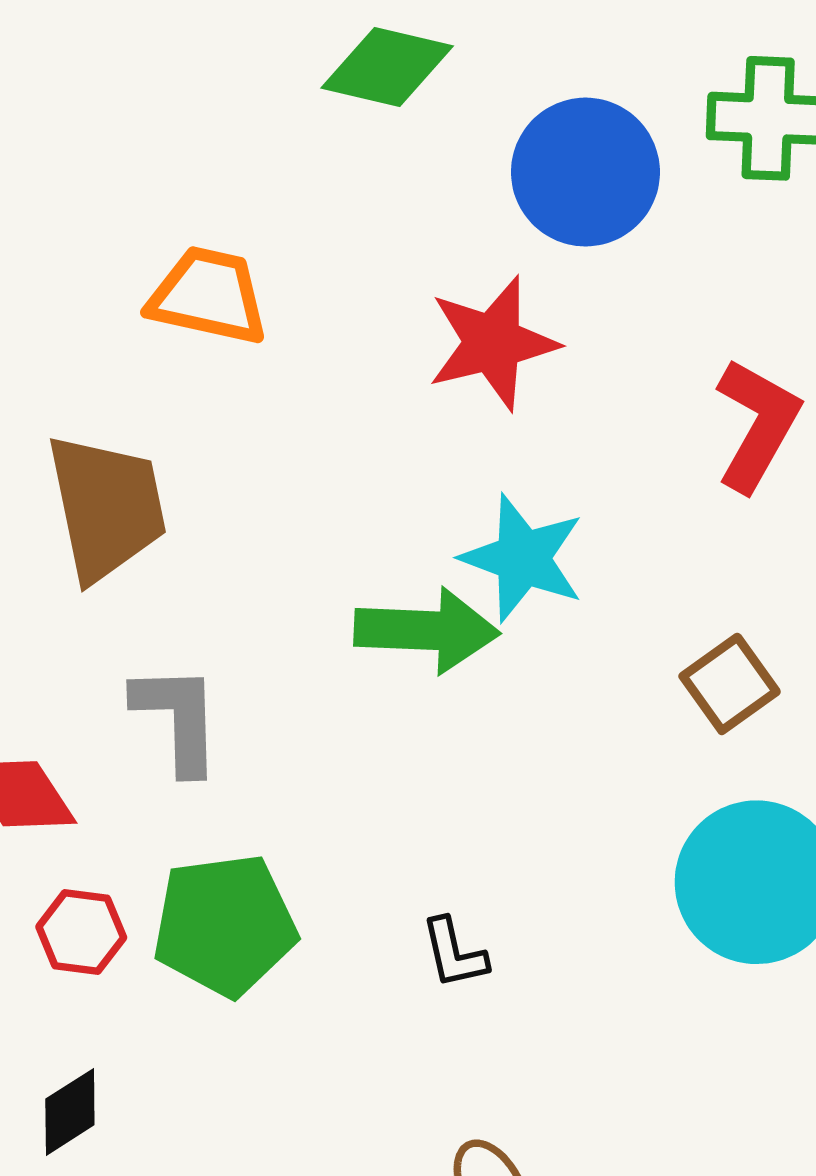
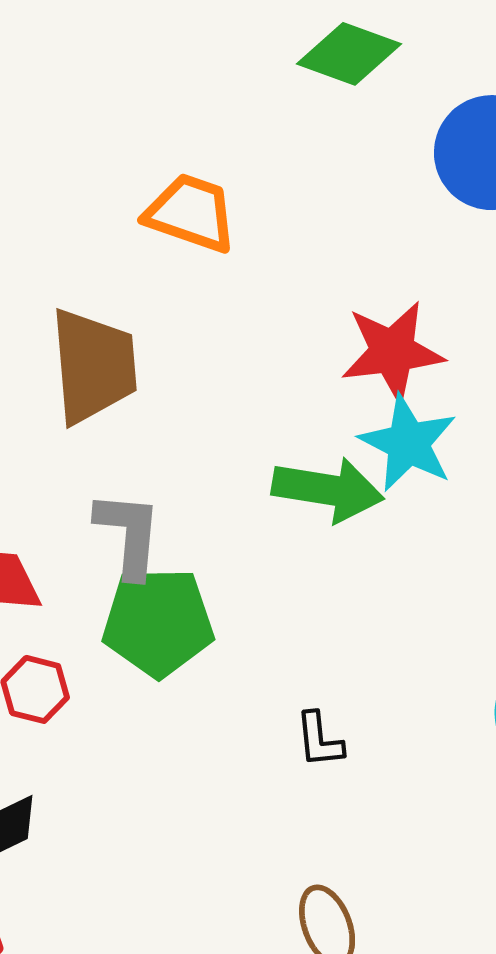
red star: (493, 343) -> (392, 352), moved
green pentagon: (225, 925) -> (158, 622), moved

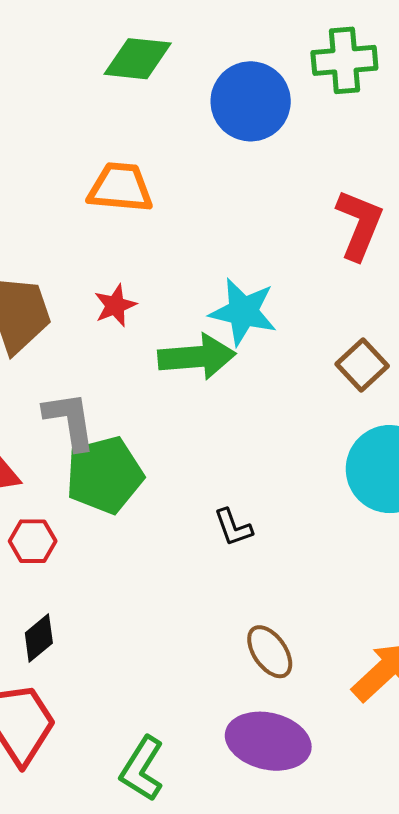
orange trapezoid: (191, 213) -> (120, 188), moved
red star: (392, 352) -> (115, 305), moved, size x0.6

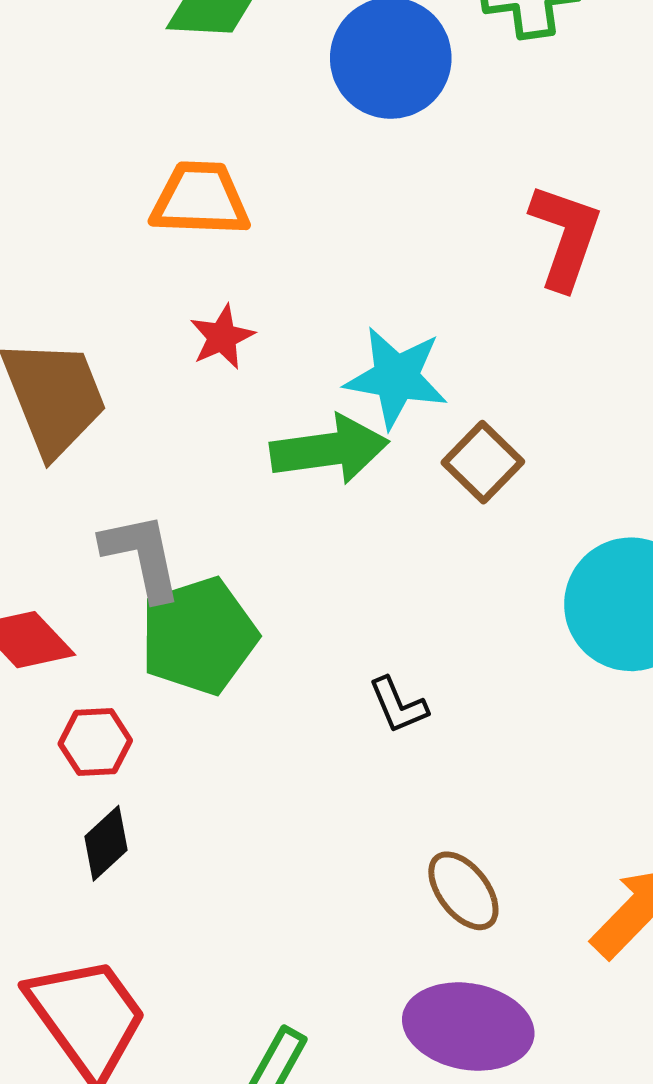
red star: (115, 305) -> (222, 337), moved
brown square: (362, 365) -> (483, 462), moved
black diamond: (39, 638) -> (106, 843), moved

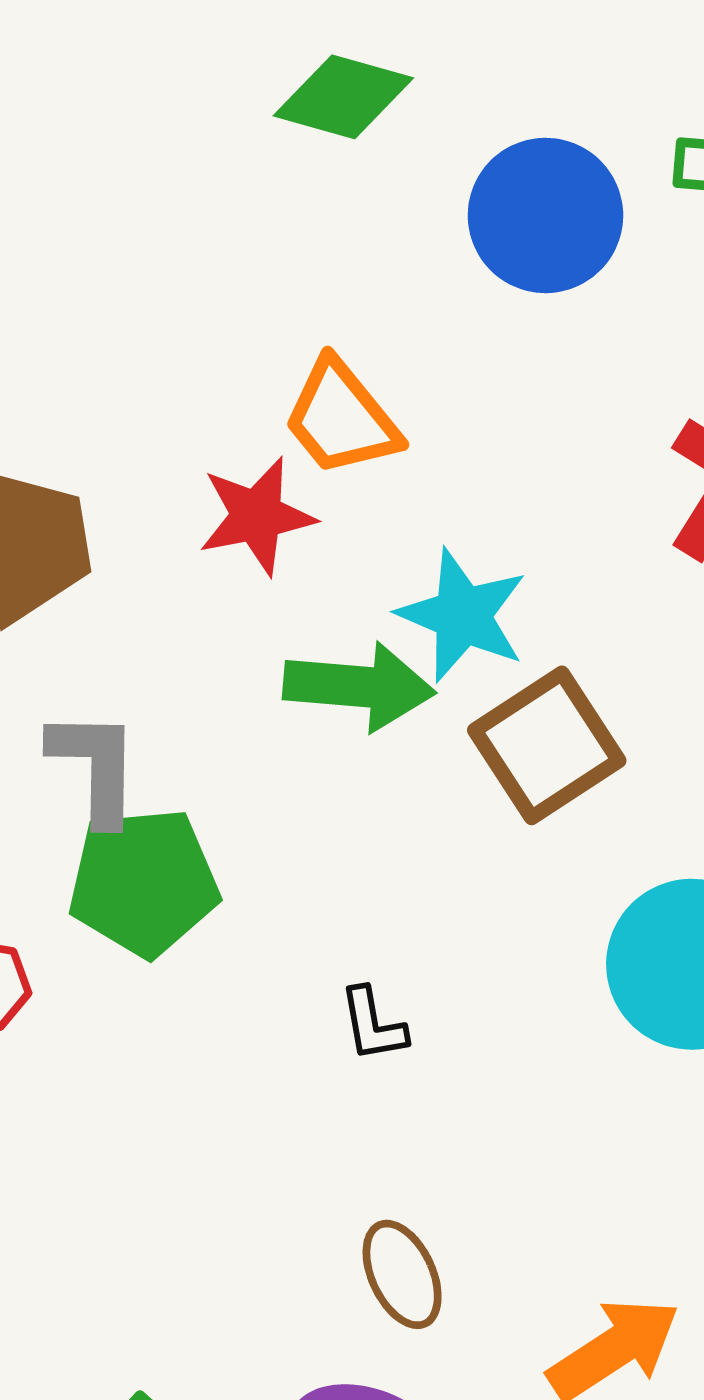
orange trapezoid: (200, 199) -> (341, 418), moved, turned -144
red star: (222, 337) -> (257, 516), size x1.4
brown square: (483, 462) -> (547, 745), size x1.5

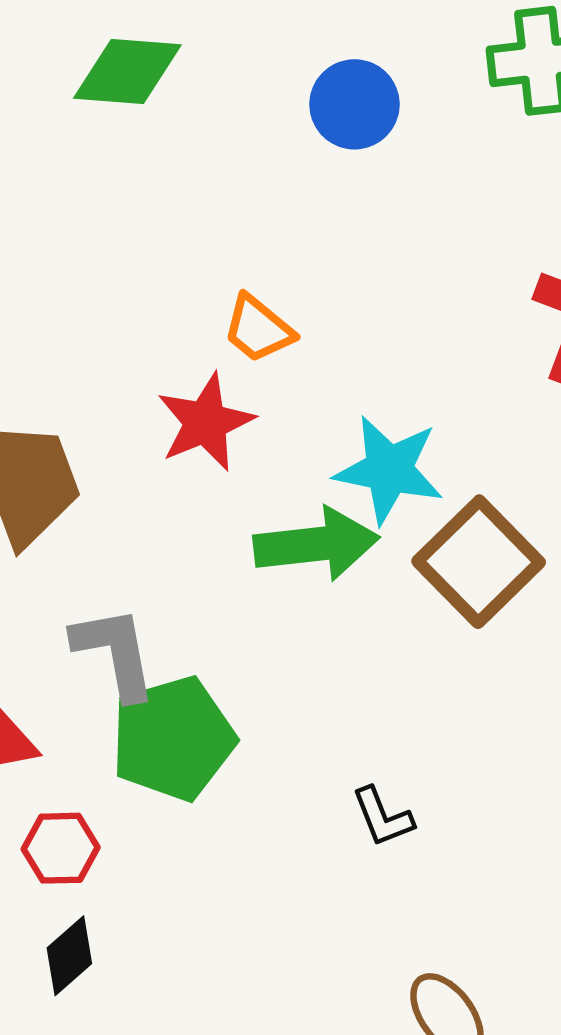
green diamond: (343, 97) -> (127, 72), moved
blue circle: (545, 215) -> (354, 104), moved, size x0.7
orange trapezoid: (341, 418) -> (258, 329), size x0.7

